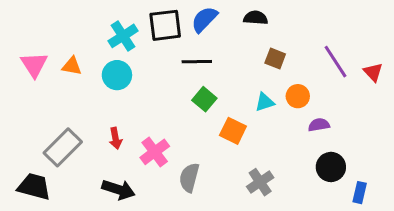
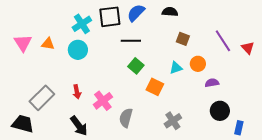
black arrow: (118, 190) -> (79, 126), turned 35

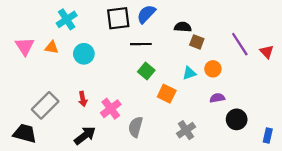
black semicircle: (170, 12) -> (183, 27), moved
cyan cross: (82, 24) -> (67, 19), moved
purple semicircle: (212, 83) -> (217, 98), moved
black arrow: (79, 126) -> (85, 136), turned -90
blue rectangle: (239, 128) -> (268, 136), moved

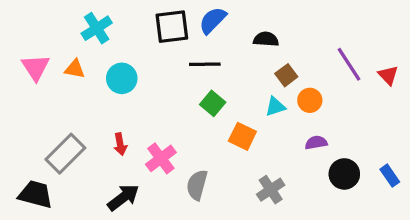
brown square: (197, 42) -> (286, 75), moved, turned 32
blue rectangle: (268, 136) -> (390, 176), moved, turned -48

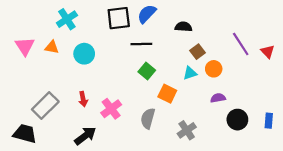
blue rectangle: (390, 176) -> (269, 121), turned 40
gray semicircle: (197, 185) -> (148, 118), moved

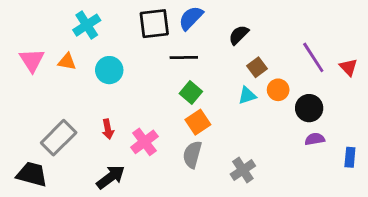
black semicircle: (183, 27) -> (239, 35), turned -49
orange square: (167, 94) -> (198, 122), moved, turned 30
purple semicircle: (218, 98) -> (315, 139), moved
black circle: (237, 120) -> (309, 108), moved

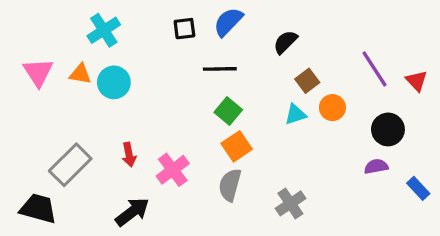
black square: (154, 24) -> (184, 29), size x0.6
cyan circle: (109, 70) -> (114, 82), moved
black circle: (309, 108) -> (388, 129), moved
blue rectangle: (350, 157) -> (418, 188), turned -48

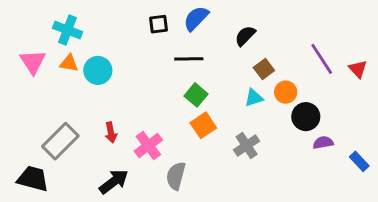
cyan cross: (104, 30) -> (68, 30), moved, turned -36
black circle: (388, 129) -> (306, 117), moved
gray semicircle: (230, 185) -> (176, 176), moved
gray cross: (290, 203) -> (247, 145), moved

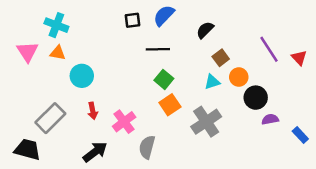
cyan circle: (98, 70) -> (82, 76), moved
gray cross: (247, 145) -> (206, 122), size x1.4

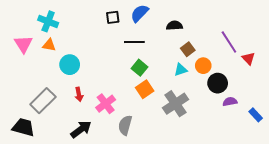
black semicircle: (205, 30) -> (174, 26), turned 42
red triangle: (299, 58) -> (248, 58), moved

